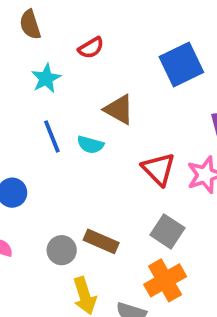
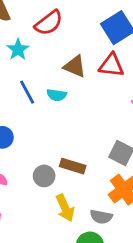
red semicircle: (91, 48) -> (49, 23), size x1.5
red triangle: (159, 169) -> (111, 65), moved, turned -32

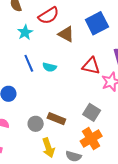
red triangle: (111, 65) -> (91, 66), moved
brown triangle: (75, 66) -> (66, 34), moved

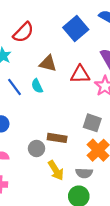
brown triangle: (66, 34) -> (48, 63), moved
cyan semicircle: (49, 67) -> (37, 86), turned 64

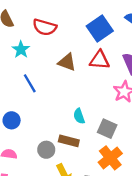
red semicircle: (23, 32) -> (45, 27), turned 55
red triangle: (80, 74) -> (100, 60), moved
cyan semicircle: (37, 86) -> (79, 116), moved

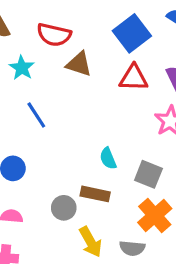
brown triangle: (67, 62) -> (79, 64), moved

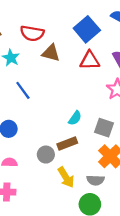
cyan semicircle: (108, 158) -> (75, 118), turned -120
brown rectangle: (95, 194) -> (67, 144), turned -30

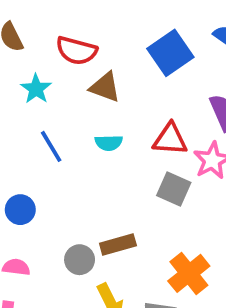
red triangle: (90, 60) -> (170, 139), moved
cyan semicircle: (75, 118) -> (109, 143), moved, turned 48
gray square: (104, 128) -> (174, 189), moved

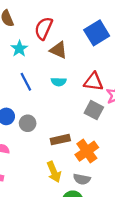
red semicircle: (76, 51) -> (44, 28), turned 95
gray circle: (80, 260) -> (28, 123), moved
orange cross: (189, 273) -> (87, 151), moved

